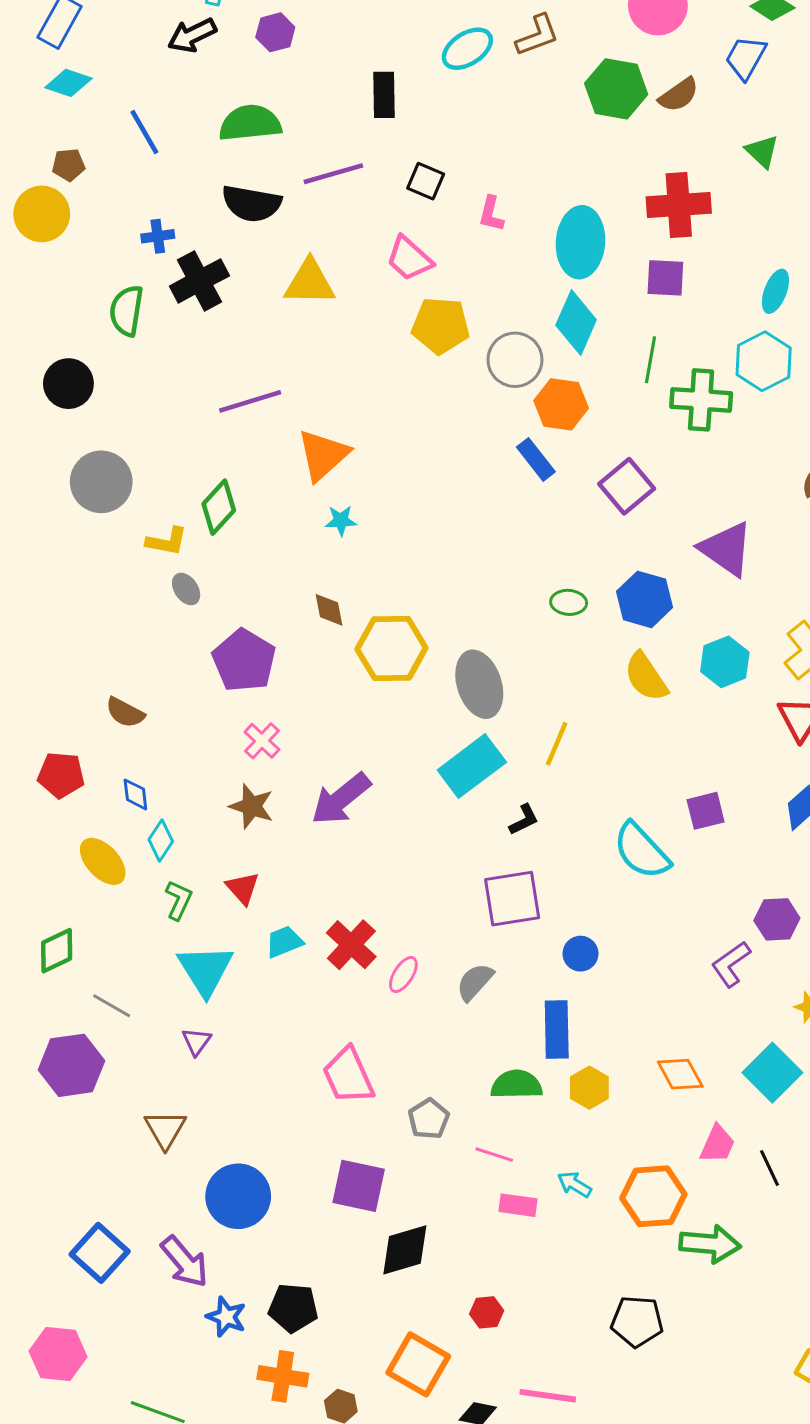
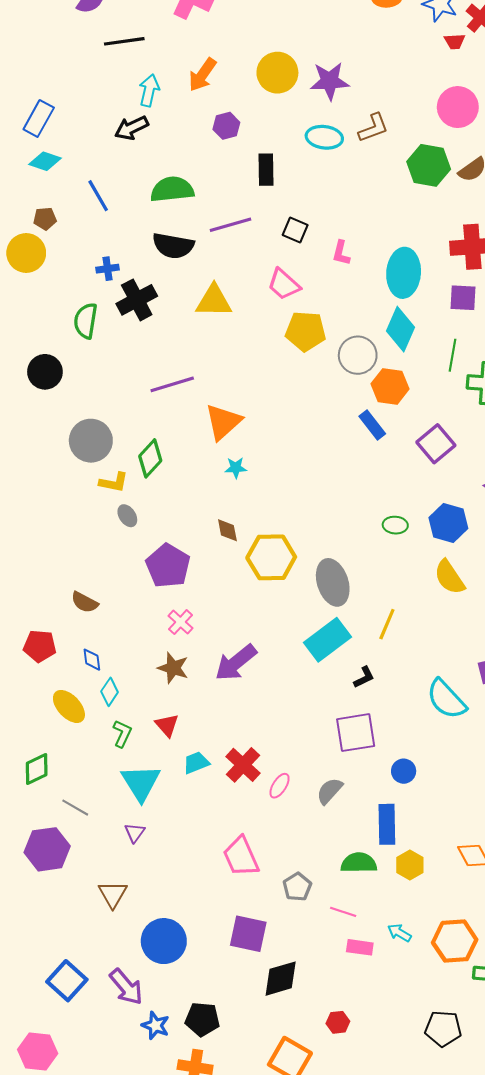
purple hexagon: (275, 32) -> (226, 126), moved
cyan ellipse: (467, 49) -> (324, 137), turned 40
gray circle: (101, 482) -> (91, 441), moved

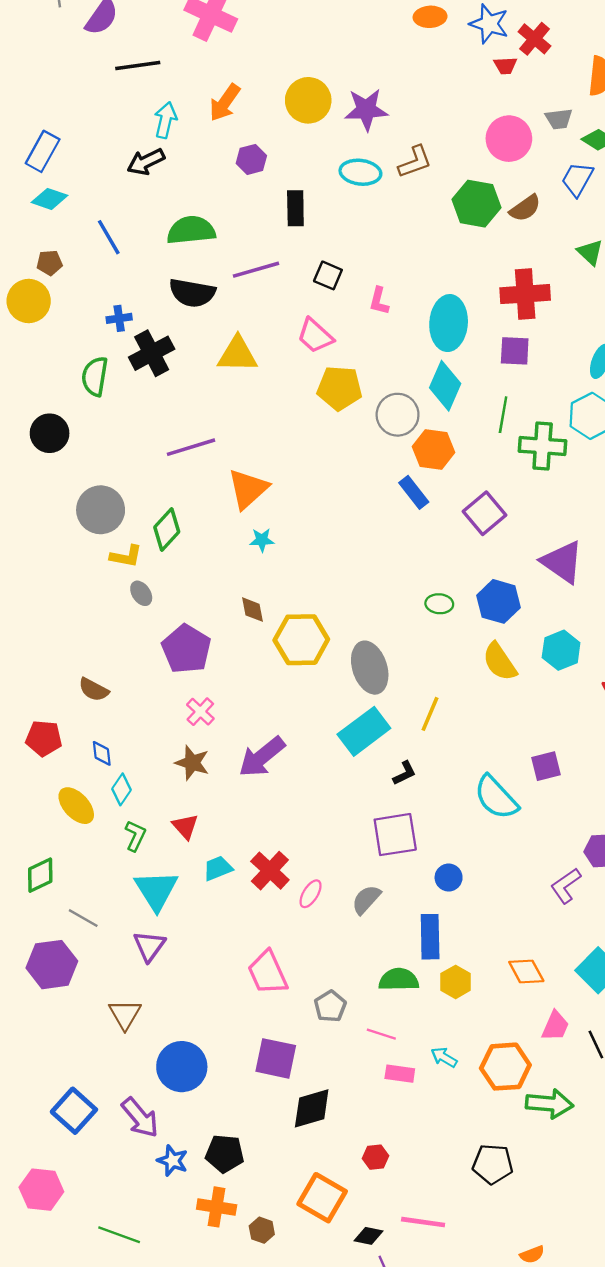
purple triangle: (135, 833) -> (149, 946), size x1.4

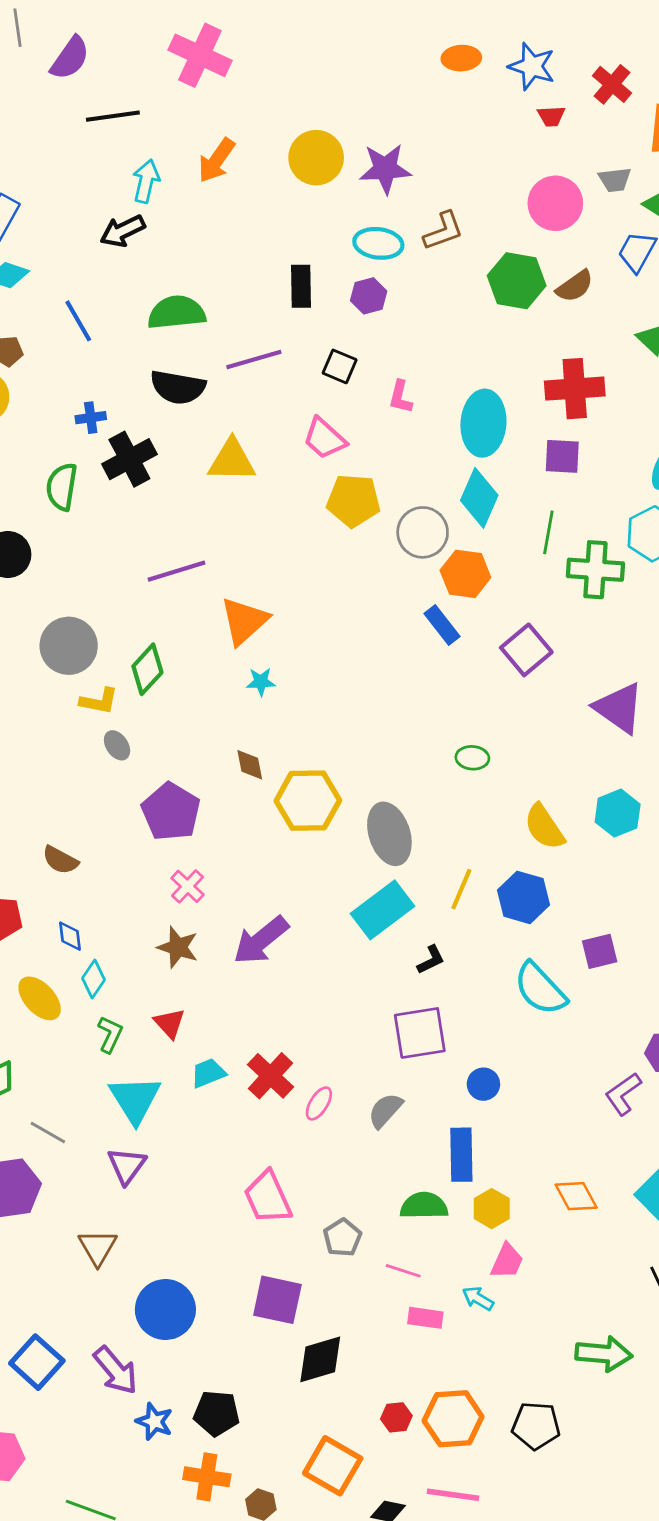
red cross: (534, 39) -> (612, 84), moved
purple hexagon: (251, 159) -> (369, 296), moved
blue hexagon: (498, 601) -> (524, 897), moved
pink trapezoid: (555, 1026) -> (507, 1261), moved
orange hexagon: (505, 1067) -> (453, 1419), moved

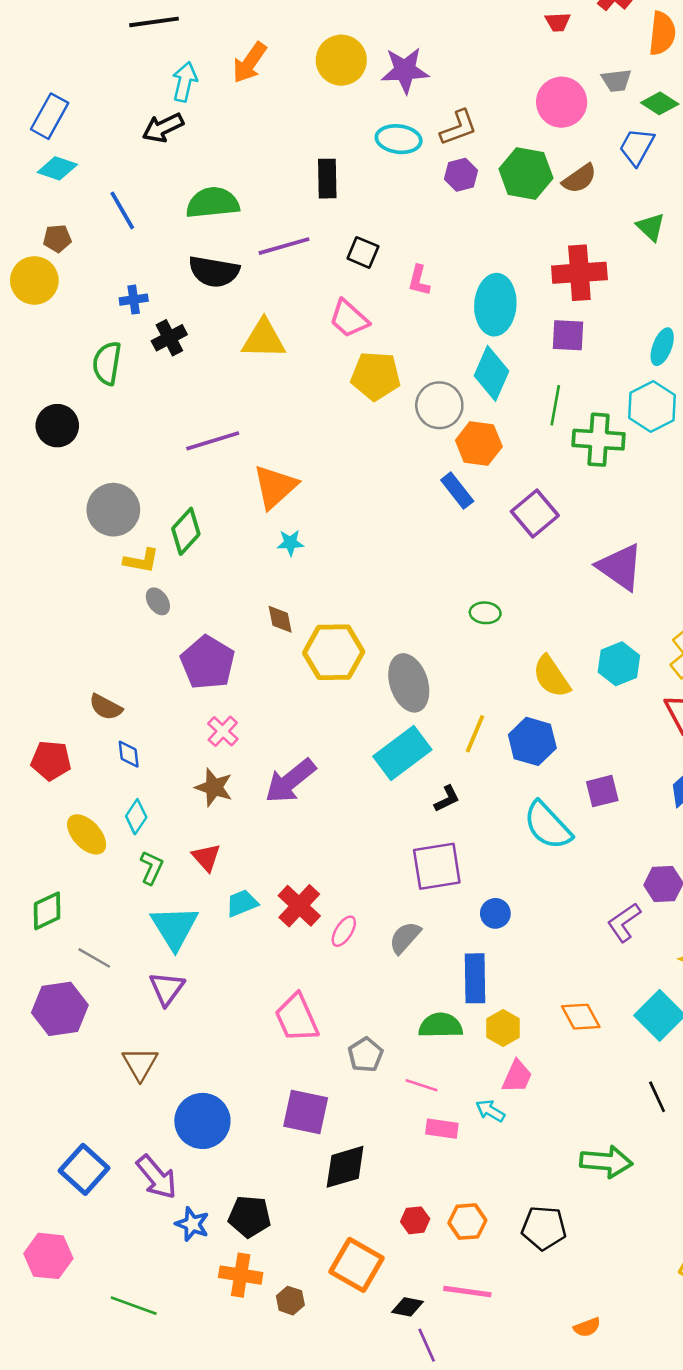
purple hexagon: (369, 296) -> (461, 175), moved
black cross: (129, 459) -> (169, 338), size x0.7
blue diamond: (70, 936) -> (129, 754), moved
orange hexagon: (453, 1419) -> (467, 1222), size x0.7

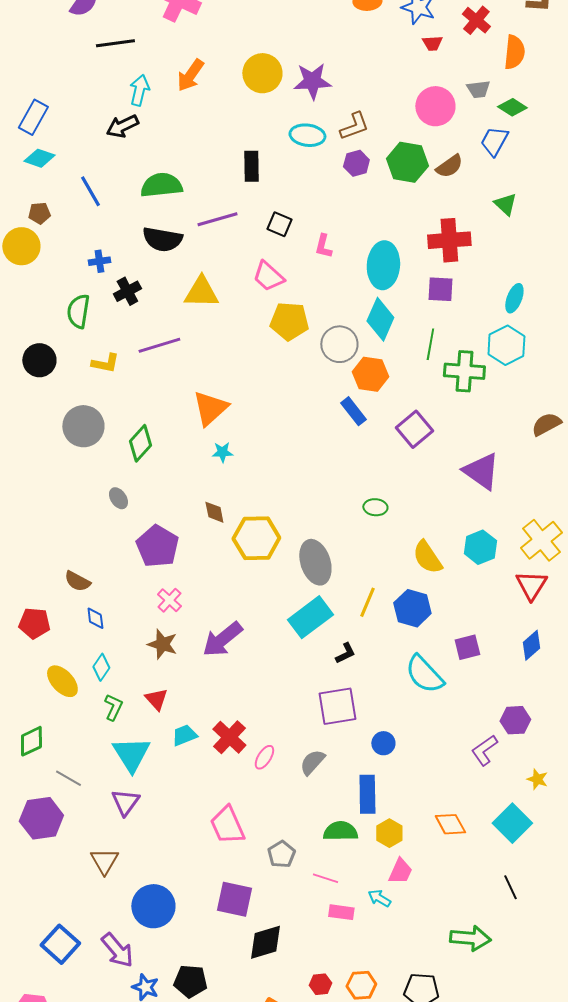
purple line: (213, 441) -> (159, 345), moved
yellow L-shape: (141, 561) -> (105, 363), moved

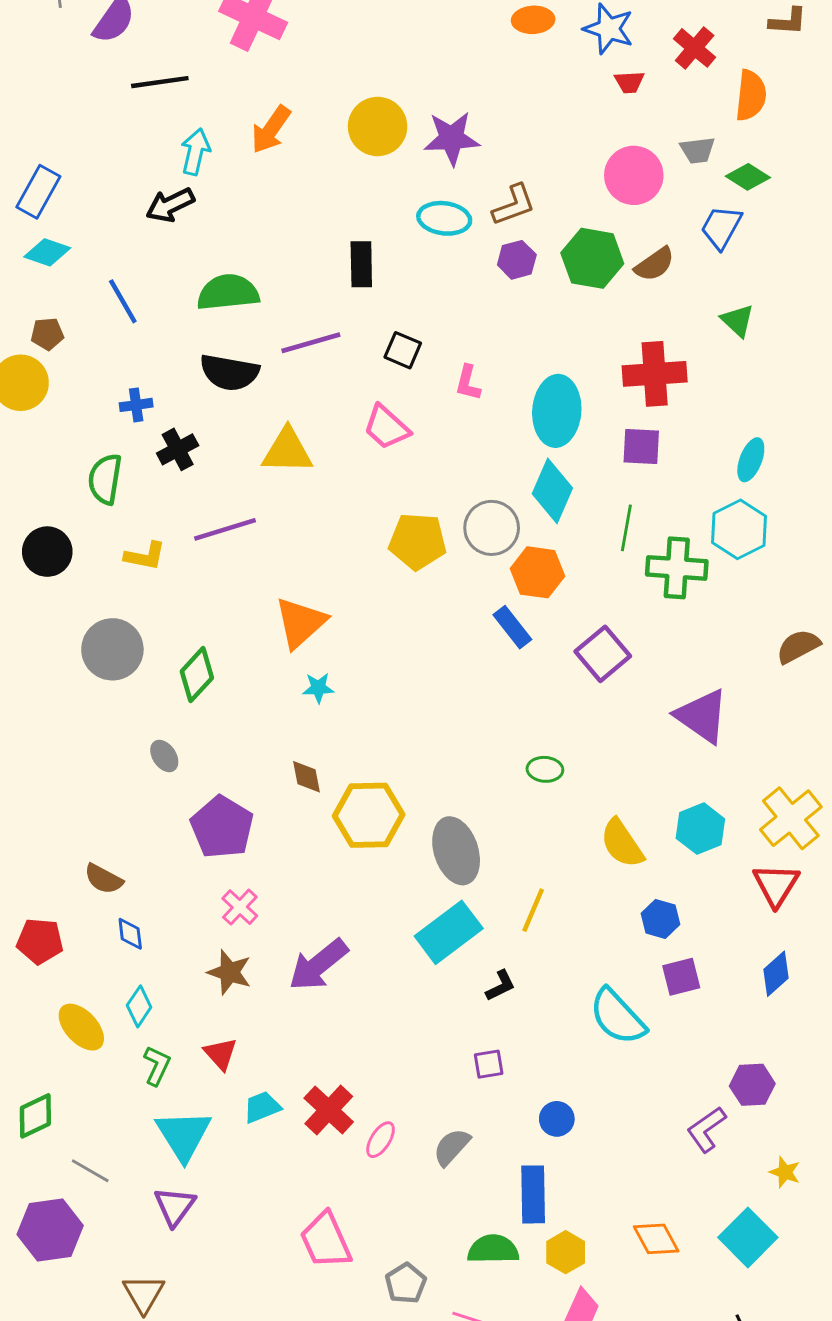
yellow pentagon: (289, 321) -> (418, 541), moved
blue hexagon: (412, 608) -> (660, 919), moved, size x0.7
purple square: (337, 706) -> (489, 1064), size x0.5

